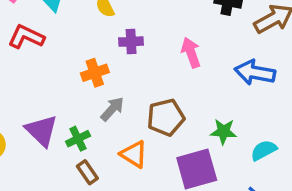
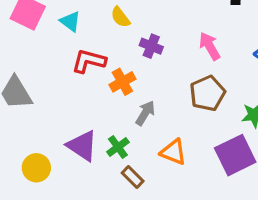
red L-shape: (26, 37) -> (89, 61), moved
purple cross: (131, 42) -> (151, 46), turned 35
brown pentagon: (166, 117) -> (207, 93), moved

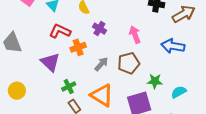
gray arrow: (145, 113) -> (101, 64), moved
purple triangle: (82, 146) -> (50, 62), moved
orange triangle: (173, 152) -> (102, 95), size x1.4

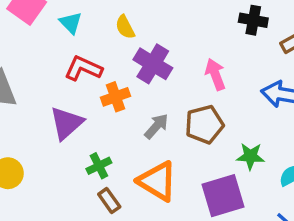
purple cross: (99, 29) -> (153, 64), size x1.5
purple triangle: (50, 62) -> (67, 123), turned 35

